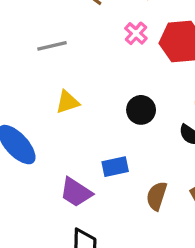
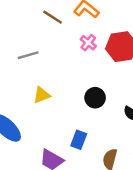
blue rectangle: (115, 167) -> (79, 140), turned -54

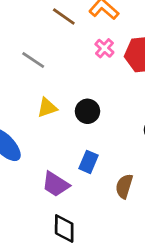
gray line: (28, 55) -> (33, 60), turned 48
black circle: (95, 98) -> (87, 111), moved

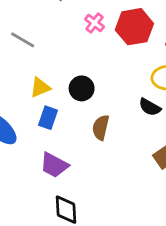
blue rectangle: (88, 162) -> (48, 118), moved
brown semicircle: (124, 186) -> (101, 127), moved

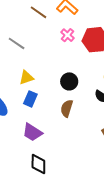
black circle: (82, 88) -> (69, 81), moved

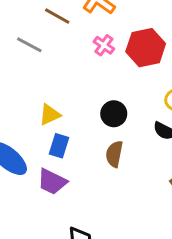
gray line: (17, 43) -> (29, 45), moved
purple trapezoid: (32, 132) -> (52, 182), moved

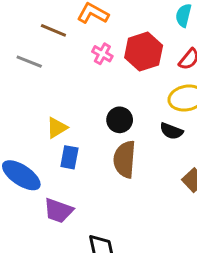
brown semicircle: (114, 154) -> (125, 159), size x1.4
purple trapezoid: (52, 182) -> (58, 211), moved

